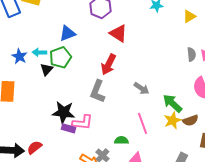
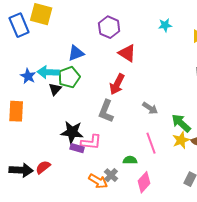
cyan arrow: (39, 52) -> (48, 72), size x1.5

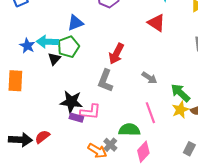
red triangle: (127, 53) -> (156, 23), moved
green semicircle: (130, 160) -> (129, 130), size x1.5

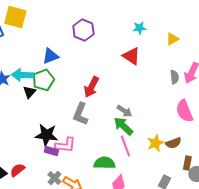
green arrow: (180, 93) -> (123, 126), moved
gray cross: (110, 145) -> (54, 178), moved

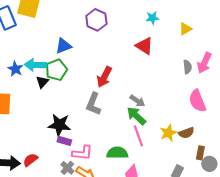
pink L-shape: (65, 145) -> (82, 153), moved

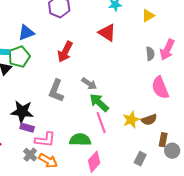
red arrow: (104, 77) -> (65, 52), moved
gray arrow: (137, 101) -> (89, 84), moved

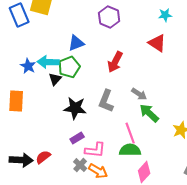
black star: (22, 112) -> (75, 108), moved
pink line: (101, 123) -> (130, 133), moved
purple rectangle: (27, 128) -> (77, 138), turned -48

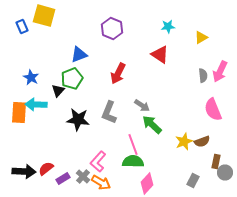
blue rectangle: (19, 15) -> (22, 26), size x0.6
cyan arrow: (48, 62) -> (36, 104), moved
purple rectangle: (77, 138) -> (63, 178), moved
pink L-shape: (95, 150) -> (98, 162), turned 125

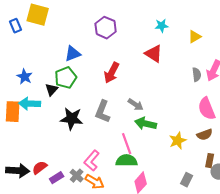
green arrow: (152, 124) -> (146, 124), turned -30
brown semicircle: (202, 142) -> (205, 135), moved

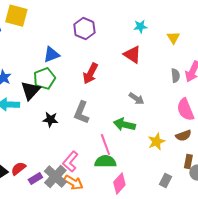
yellow triangle: (195, 37) -> (173, 38), turned -32
black triangle: (52, 90) -> (30, 91), size x1.5
gray arrow: (136, 105) -> (136, 99), moved
black star: (72, 119) -> (50, 120), size x0.7
gray cross: (77, 176) -> (55, 177), size x1.6

